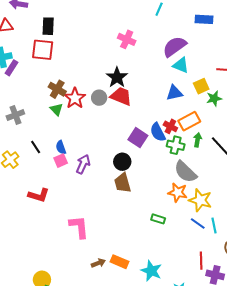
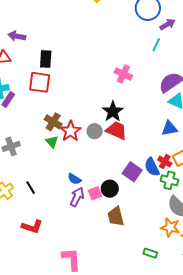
black line: (36, 147) -> (31, 188), moved
blue semicircle: (61, 147) -> (74, 179), moved, turned -40
pink square: (61, 161) -> (95, 193), moved
black circle: (122, 162) -> (110, 189), moved

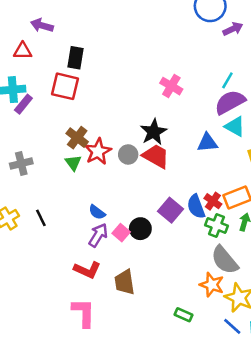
cyan line: (156, 45) -> (227, 80), moved
blue triangle: (169, 128) -> (207, 143), moved
pink square: (95, 193) -> (121, 233), turned -32
brown trapezoid: (116, 216) -> (125, 282), moved
red L-shape: (32, 227) -> (87, 270), moved

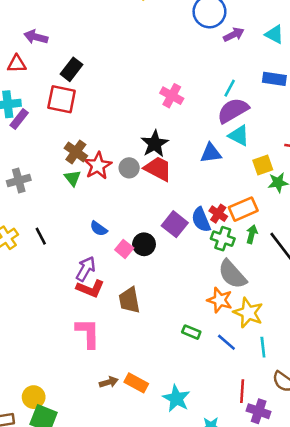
black rectangle: (75, 58) -> (72, 69), turned 30
purple arrow: (98, 235) -> (86, 269), moved
blue line: (232, 326) -> (226, 342), moved

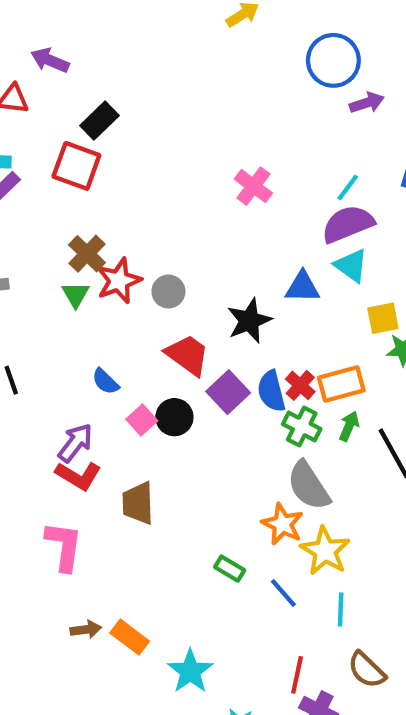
black star: (155, 144) -> (249, 321), moved
red trapezoid: (158, 169) -> (187, 355), moved

